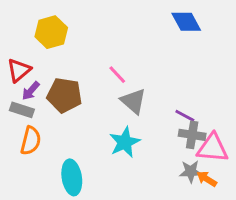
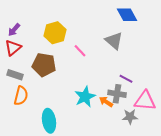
yellow hexagon: (51, 32) -> (55, 33), moved
purple arrow: (31, 91) -> (14, 30), moved
gray triangle: (133, 101) -> (114, 41), moved
gray cross: (192, 135) -> (117, 94), moved
orange arrow: (207, 179) -> (106, 102), moved

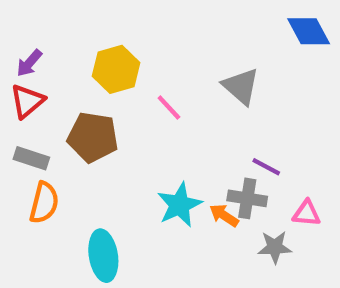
blue diamond: (127, 15) -> (309, 31), moved
pink triangle: (145, 101) -> (306, 213), size x0.6

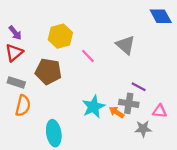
purple arrow: (29, 63) -> (15, 33), turned -80

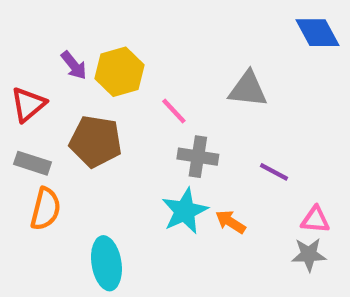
purple arrow: (15, 33) -> (74, 65), moved
gray triangle: (125, 45) -> (248, 89), turned -35
gray cross: (129, 103) -> (198, 157), moved
gray star: (143, 129) -> (309, 255), moved

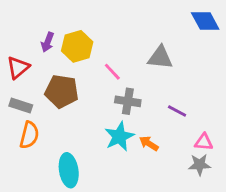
purple arrow: (74, 65) -> (48, 42), turned 60

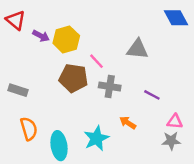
purple arrow: (48, 42) -> (41, 36), turned -84
red triangle: (18, 67) -> (16, 20), moved, turned -40
brown pentagon: (62, 91) -> (73, 78), moved
orange semicircle: (29, 135) -> (29, 129), moved, turned -30
cyan star: (119, 136) -> (96, 138), moved

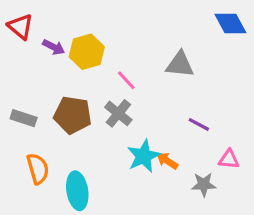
brown pentagon: (73, 78) -> (73, 115), moved
gray cross: (110, 87) -> (118, 113), moved, turned 30
cyan star: (96, 138) -> (144, 156), moved
gray star: (171, 141) -> (204, 184), moved

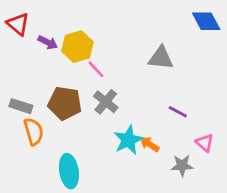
pink line: (126, 80) -> (96, 69), moved
pink triangle: (229, 159) -> (205, 143), turned 36
orange semicircle: (38, 169) -> (34, 131), moved

